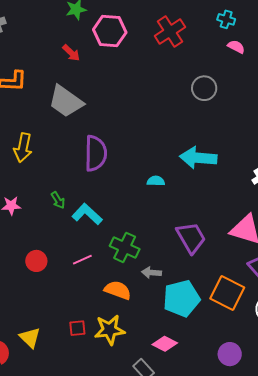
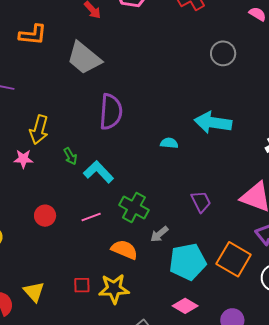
yellow arrow: (23, 148) -> (39, 130), moved
purple trapezoid: (191, 238) -> (201, 202), size x0.7
gray arrow: (152, 273) -> (159, 234), turned -48
pink diamond: (165, 344) -> (185, 306), moved

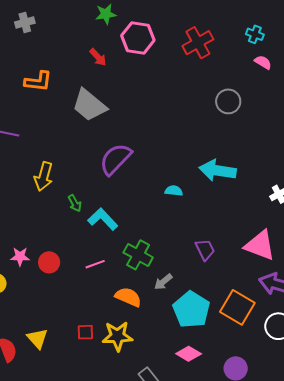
purple semicircle: (111, 112) -> (116, 159), turned -141
pink star: (23, 159) -> (20, 257), moved
cyan pentagon: (188, 262) -> (191, 310), turned -30

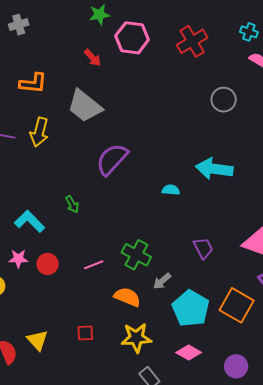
yellow arrow: (44, 176) -> (39, 132), moved
cyan L-shape: (103, 219) -> (29, 221), moved
yellow star: (117, 336) -> (136, 338), moved

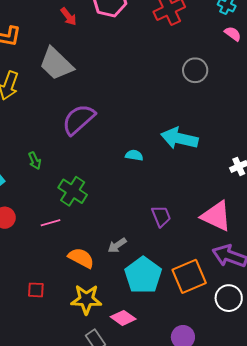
green cross: (136, 255) -> (73, 191), moved
orange square: (237, 305) -> (189, 276), turned 32
pink diamond: (189, 352) -> (123, 318), moved

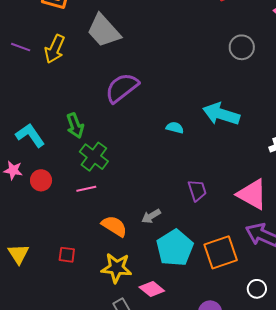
green arrow: (35, 161) -> (75, 126), size x1.4
green cross: (73, 191) -> (94, 157), moved
white circle: (229, 298) -> (257, 289), moved, size x0.7

